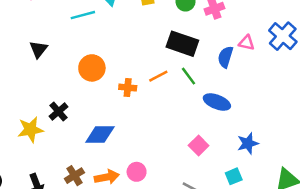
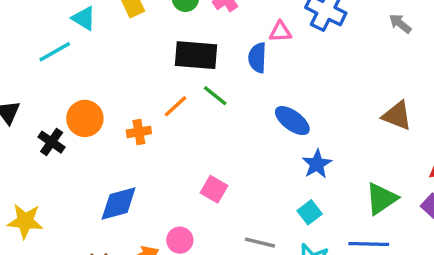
blue ellipse: (217, 102) -> (292, 121), moved, turned 30
black cross: (59, 111) -> (52, 142), moved
yellow star: (30, 130) -> (25, 221), turned 30
pink square: (199, 145) -> (214, 189), moved

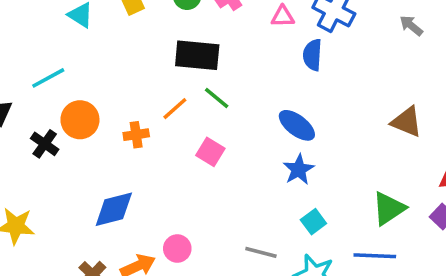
pink triangle: (280, 32) -> (283, 16), moved
cyan line: (55, 52) -> (48, 78), moved
blue semicircle: (257, 58) -> (312, 55), moved
blue star: (317, 164) -> (299, 170), moved
pink square: (214, 189) -> (210, 152), moved

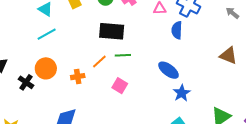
cyan line: (48, 78) -> (47, 34), moved
green line: (217, 98) -> (123, 55), turned -42
brown triangle: (407, 122) -> (228, 56), moved
blue star: (299, 170) -> (182, 93), moved

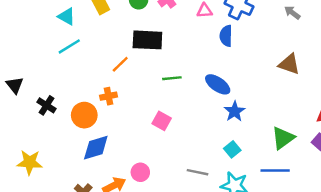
green line: (123, 55) -> (172, 78), moved
orange line: (99, 61) -> (120, 64), moved
orange circle: (46, 68) -> (84, 115), moved
pink square: (120, 86) -> (162, 121), moved

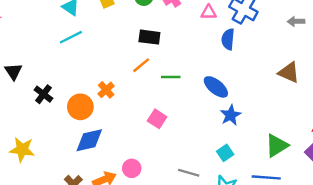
gray arrow: (292, 13) -> (296, 21), turned -42
black rectangle: (147, 40) -> (149, 37), size x0.7
orange line: (120, 64) -> (141, 65), moved
orange cross: (109, 96) -> (106, 90), turned -35

